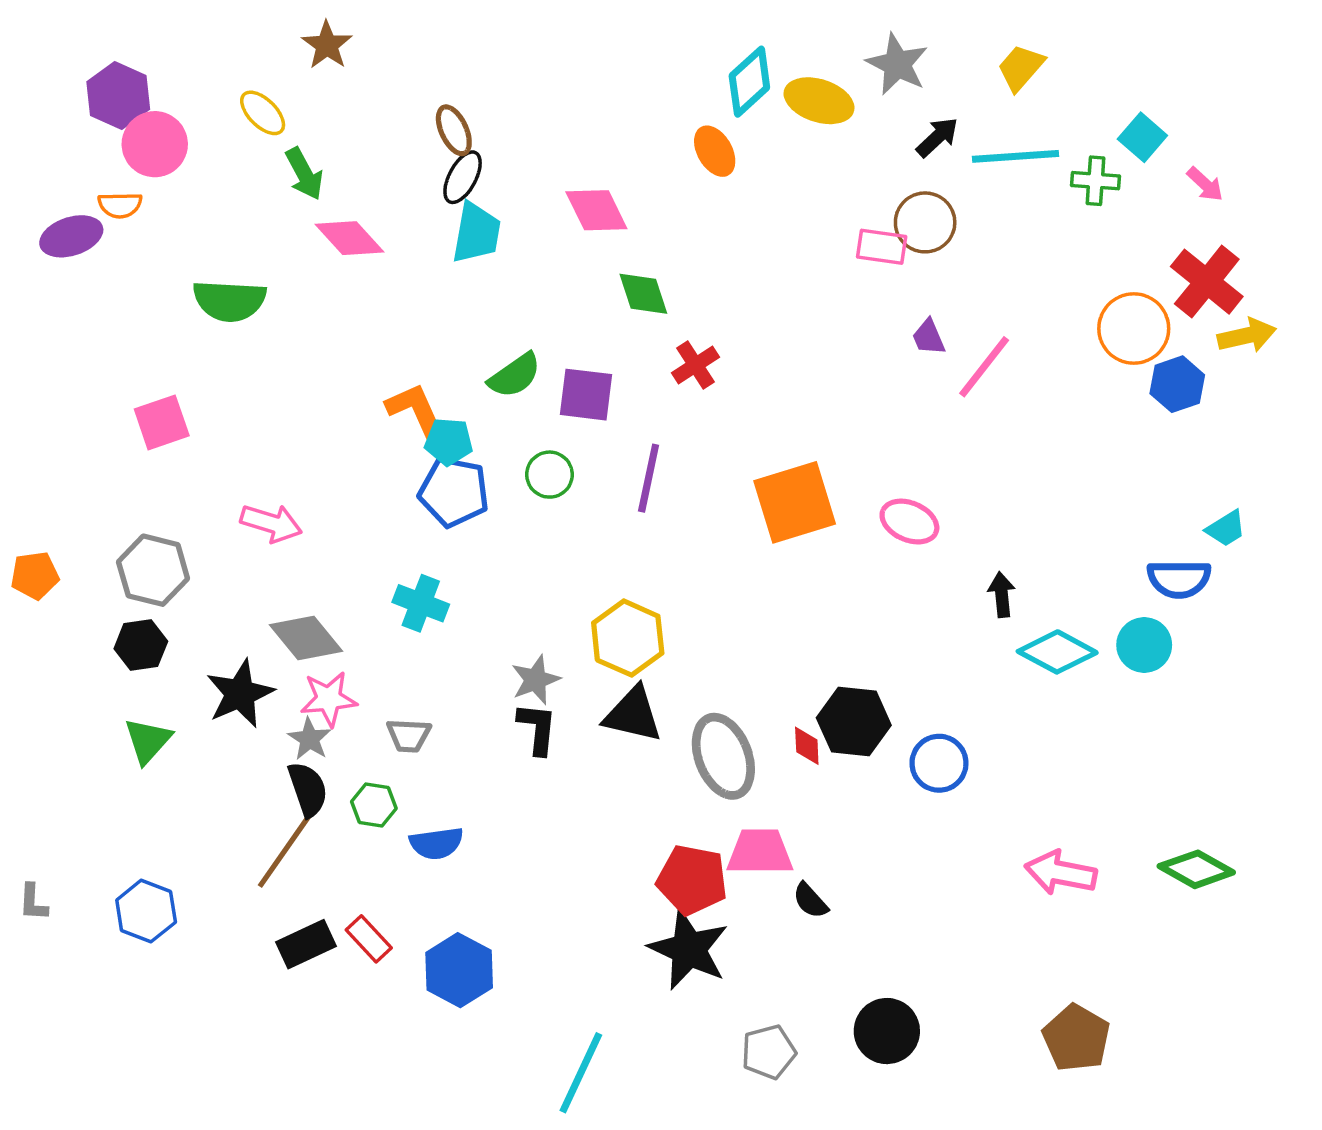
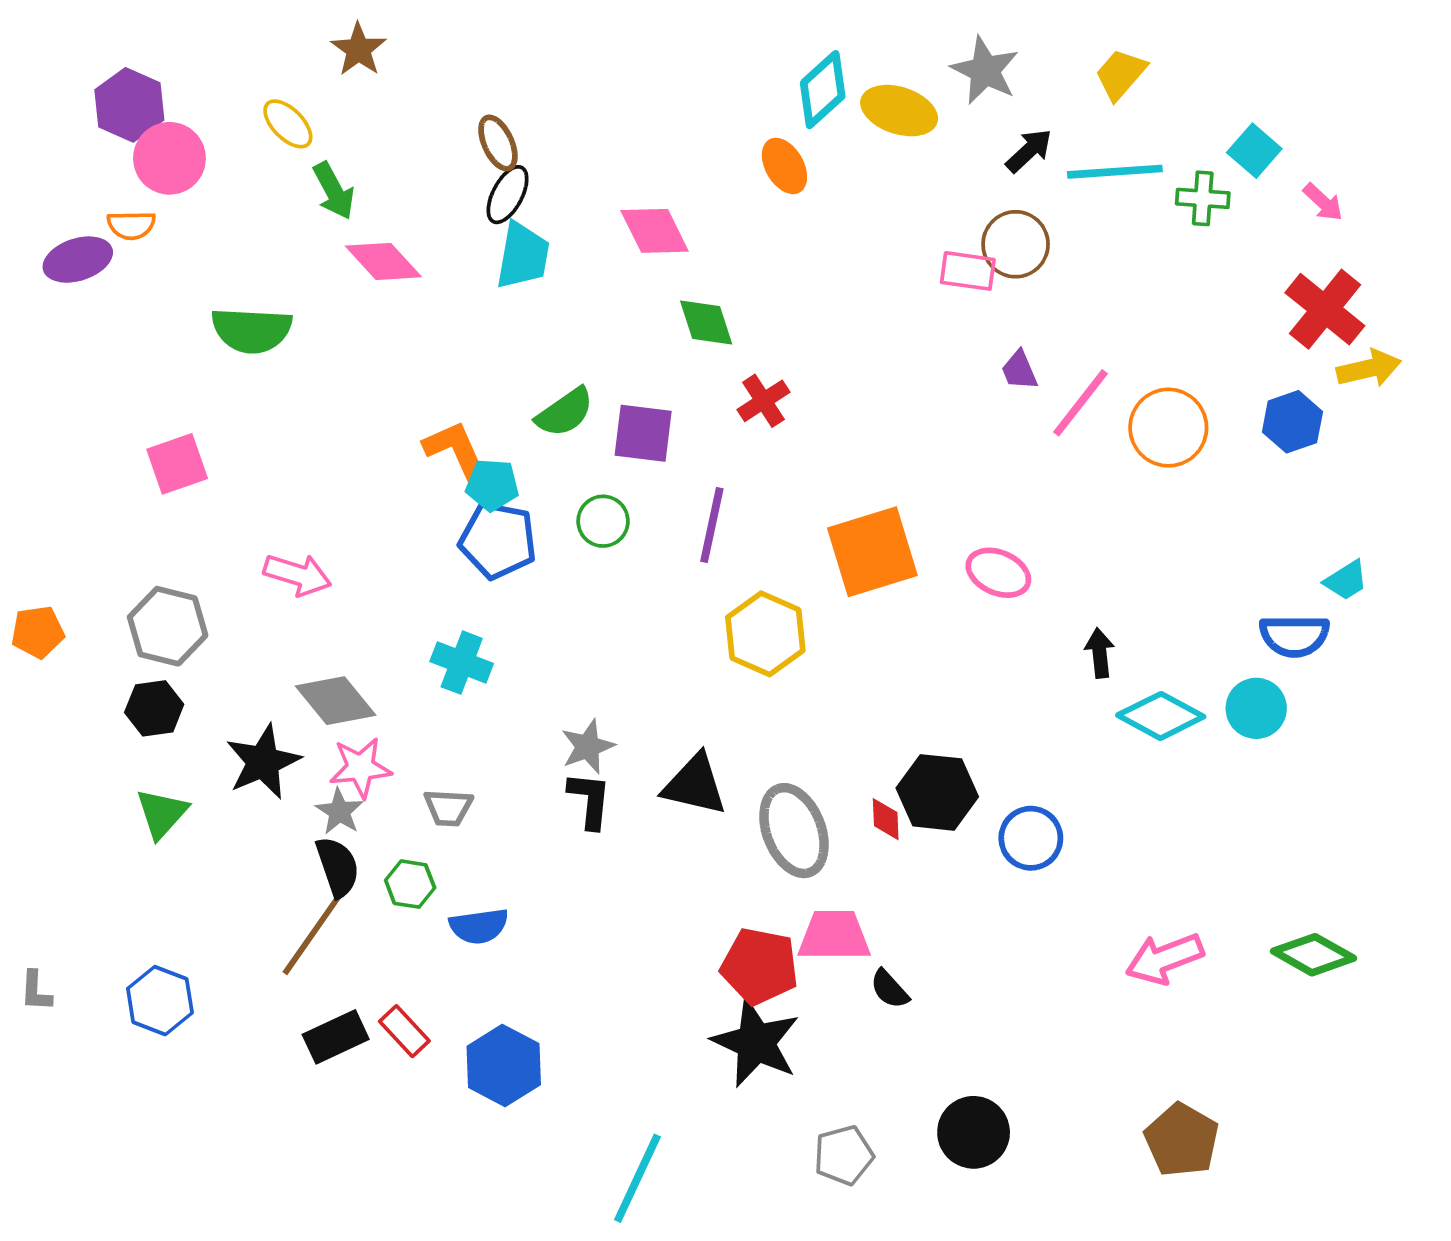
orange circle: (1134, 329) -> (1168, 428), moved
yellow hexagon: (628, 638) -> (765, 634), moved
pink arrow: (1061, 873) -> (1165, 959), turned -32

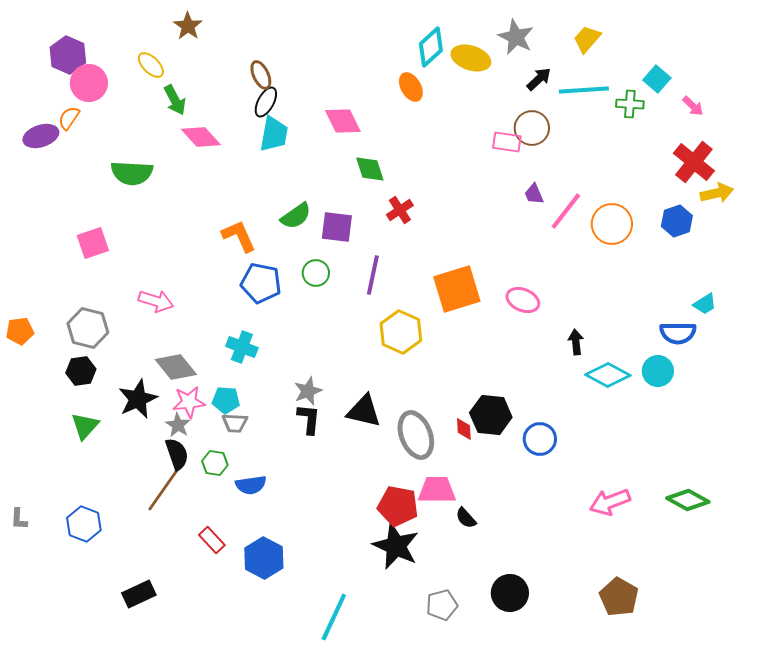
orange semicircle: (131, 225) -> (69, 118), turned 125
cyan pentagon: (492, 485) -> (226, 400), moved
black rectangle: (336, 1037) -> (139, 594), moved

